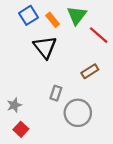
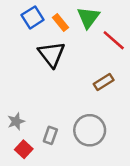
gray rectangle: (56, 93) -> (50, 135), moved

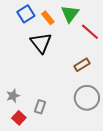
gray circle: (90, 130) -> (87, 98), moved

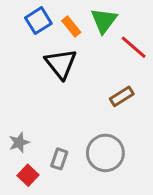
gray circle: (87, 98) -> (105, 153), moved

